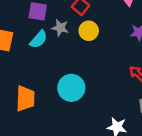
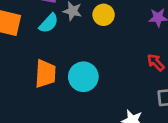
orange trapezoid: (25, 99) -> (45, 74), moved

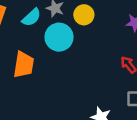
cyan circle: (83, 77) -> (59, 37), moved

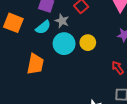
yellow circle: (84, 15) -> (88, 43), moved

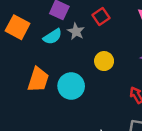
cyan circle: (64, 44) -> (71, 86), moved

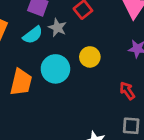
cyan circle: (71, 86) -> (55, 69), moved

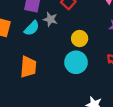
cyan circle: (55, 69) -> (76, 62), moved

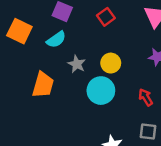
gray star: (50, 19) -> (77, 64), moved

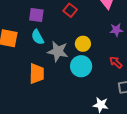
cyan semicircle: (56, 40) -> (38, 37), turned 112
gray star: (77, 64) -> (58, 51), size x1.5

